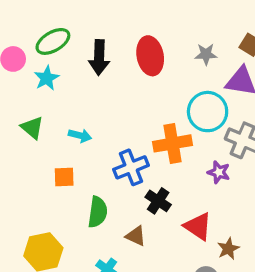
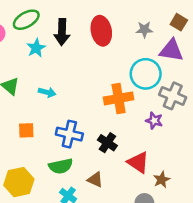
cyan star: (47, 78) -> (36, 48), moved
blue cross: (131, 167) -> (69, 134), moved, turned 35
orange square: (64, 177) -> (26, 130), moved
green semicircle: (98, 212) -> (61, 166), moved, turned 70
brown triangle: (136, 236) -> (95, 180), moved

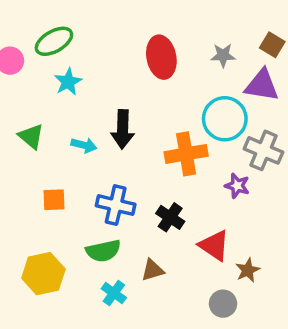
black arrow: (62, 32) -> (123, 129), moved
brown triangle: (95, 180) -> (153, 270), turned -42

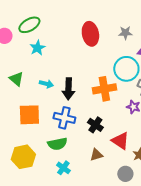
black arrow: (123, 129) -> (68, 89), moved
orange square: (54, 200) -> (29, 115), size x1.6
brown triangle: (153, 270) -> (96, 155), moved

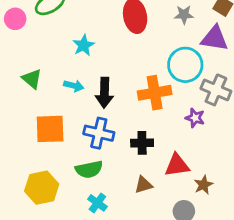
cyan star: (37, 48) -> (83, 45), moved
black cross: (95, 125) -> (142, 143), turned -35
red triangle: (120, 141) -> (177, 165), turned -42

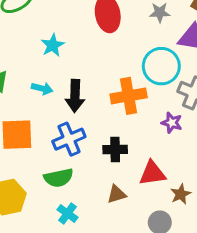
blue cross: (99, 133) -> (69, 139), turned -36

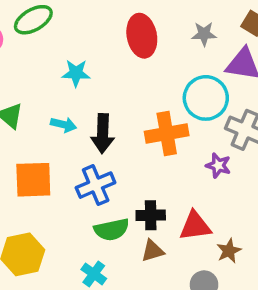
cyan star: (53, 45) -> (76, 73), turned 30
black cross: (115, 149) -> (151, 215), moved
green semicircle: (59, 178) -> (112, 230), moved

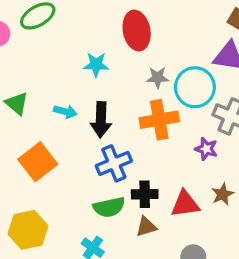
gray star: (204, 34) -> (158, 78), moved
cyan star: (76, 73) -> (96, 65), moved
orange square: (33, 180) -> (38, 162), turned -36
blue cross: (96, 185) -> (114, 163), moved
brown star: (229, 251) -> (222, 194), moved

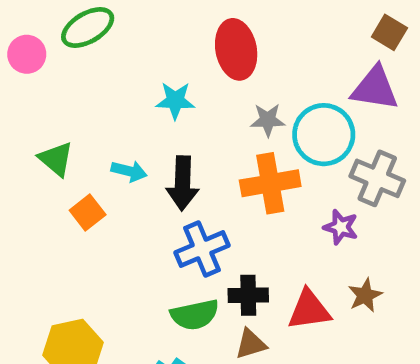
orange square: (38, 162) -> (88, 212), moved, size x0.6

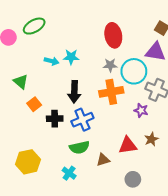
red ellipse: (236, 49) -> (113, 35), moved
cyan arrow: (129, 171) -> (52, 61), moved
black cross: (248, 295) -> (55, 119), moved

